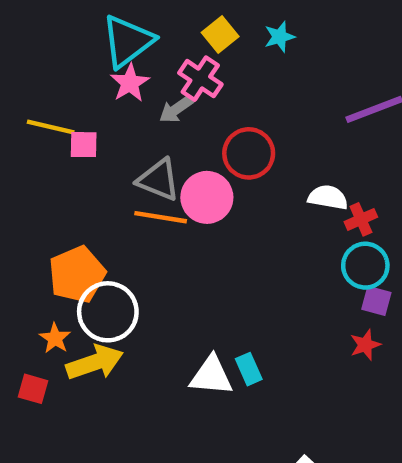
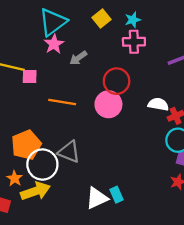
pink cross: (200, 79) -> (134, 42), moved, turned -35
gray triangle: (158, 180) -> (69, 152), moved
pink circle: (207, 197) -> (108, 104), moved
orange line: (161, 217) -> (62, 102), moved
white triangle: (211, 376) -> (97, 198), turned -30

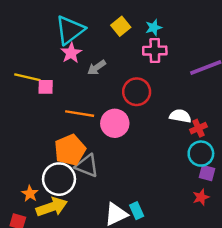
pink circle: (108, 104) -> (115, 123), moved
orange pentagon: (26, 145) -> (70, 150), moved

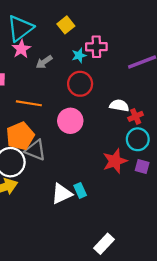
cyan star: (154, 27) -> (79, 55), moved
pink circle: (115, 123) -> (70, 121), moved
purple square: (207, 173) -> (142, 167), moved
red star: (201, 197) -> (115, 161), moved, size x1.6

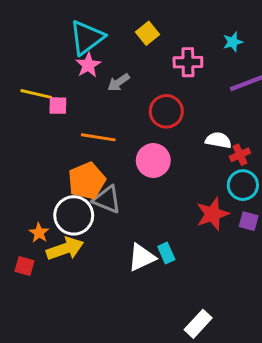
cyan star: (79, 55) -> (233, 42), moved

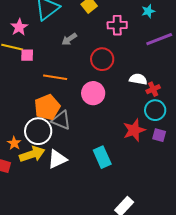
pink star: (88, 65) -> (19, 27), moved
cyan rectangle: (166, 253) -> (102, 157), size x1.5
white triangle: (142, 257) -> (57, 159), moved

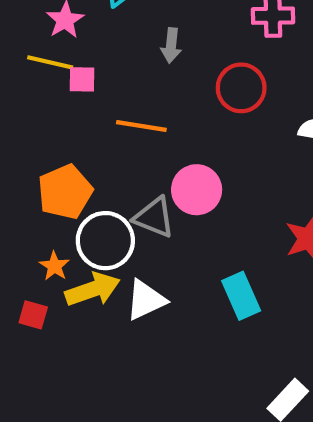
gray arrow: (69, 39) -> (171, 45), turned -49
pink circle: (93, 93) -> (197, 190), moved
orange pentagon: (47, 107) -> (65, 192), moved

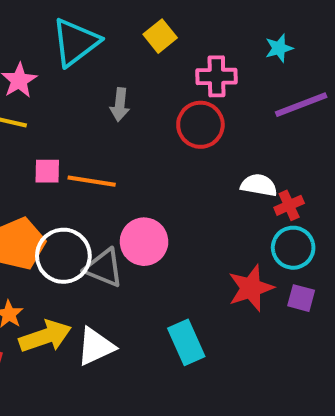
pink square: (82, 79) -> (47, 171), moved
red circle: (241, 88) -> (200, 125), moved
white circle: (105, 241) -> (63, 256), moved

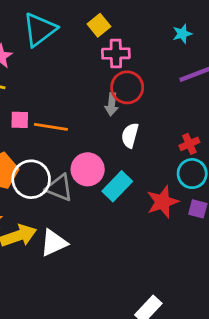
pink cross: (217, 76) -> (116, 53), moved
gray arrow: (120, 105) -> (112, 104), moved
white semicircle: (259, 185) -> (130, 135), moved, turned -85
cyan rectangle: (186, 342) -> (117, 186), moved, turned 68

